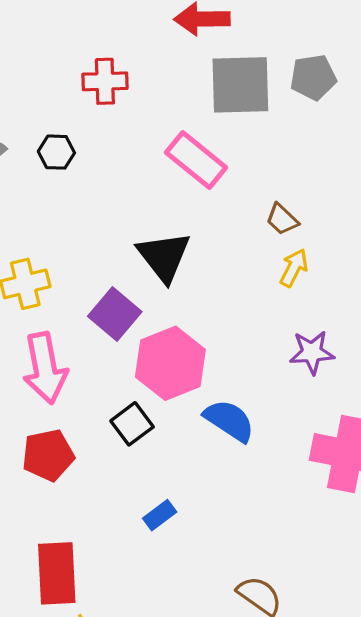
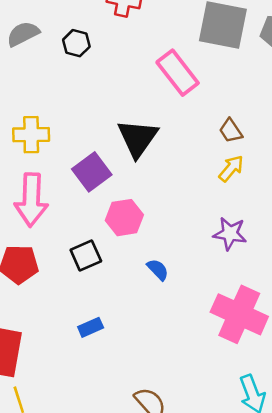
pink hexagon: (170, 363) -> (124, 218), size x0.7
blue semicircle: (229, 421) -> (158, 270), size x0.6

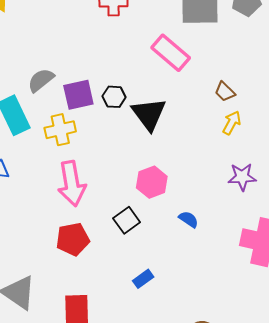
gray semicircle: (23, 34) -> (41, 80), moved
black hexagon: (76, 43) -> (114, 97), moved
purple square: (92, 172) -> (78, 95), moved, turned 36

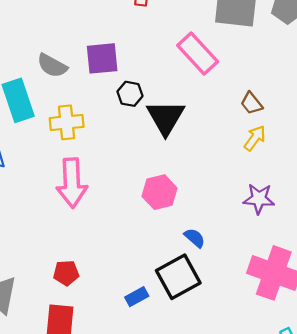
gray semicircle: (41, 80) -> (52, 66), turned -120
purple square: (78, 95) -> (102, 58), moved
black square: (127, 220) -> (178, 277), moved, size x1.5
red pentagon: (73, 239) -> (66, 273), moved, size x0.7

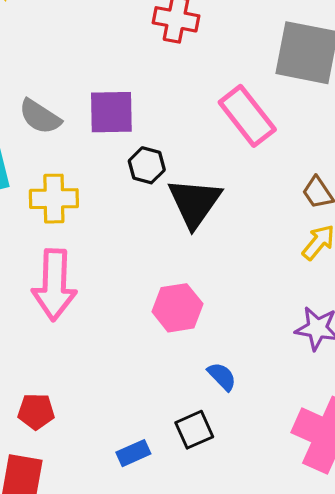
black square: (178, 277) -> (194, 430), size x0.6

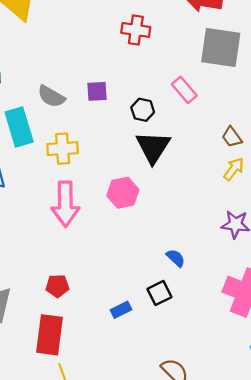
purple square: (111, 112) -> (97, 91), size x0.7
pink rectangle: (247, 116) -> (184, 90), size x0.7
black hexagon: (147, 165) -> (143, 110), moved
pink hexagon: (177, 308) -> (123, 193), moved

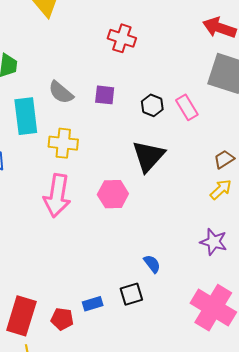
red cross: (136, 30) -> (122, 38), moved
black hexagon: (143, 110) -> (152, 105), moved
brown trapezoid: (232, 137) -> (224, 159), turned 85
red pentagon: (57, 286) -> (62, 319), moved

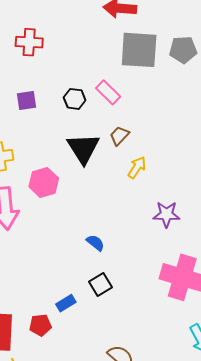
brown trapezoid: (224, 159) -> (119, 136), moved
yellow arrow: (221, 190) -> (137, 167), moved
pink hexagon: (113, 194) -> (44, 182), moved
blue semicircle: (152, 264) -> (95, 243), moved

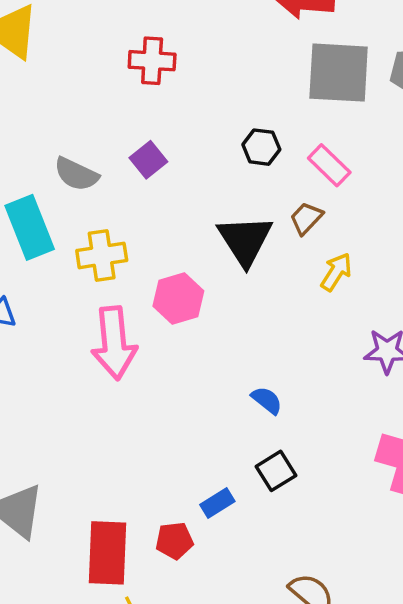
pink rectangle: (108, 92) -> (329, 165), moved
black hexagon: (75, 99) -> (261, 147), moved
purple square: (27, 101) -> (148, 160), turned -30

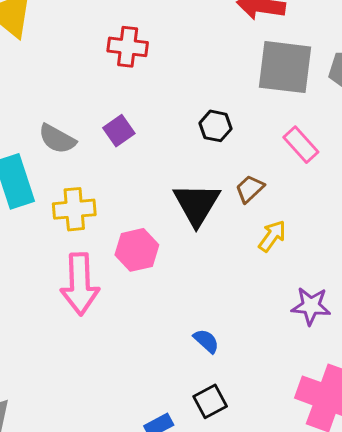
pink rectangle: (329, 165) -> (301, 145), moved

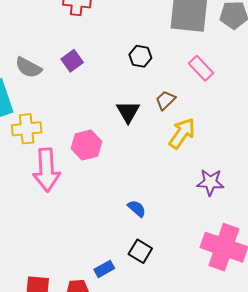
black triangle: (197, 204) -> (128, 112), size x0.7
yellow cross: (74, 209) -> (27, 129), moved
yellow arrow: (272, 236) -> (182, 133), size x1.4
black square: (210, 401) -> (140, 251), turned -30

